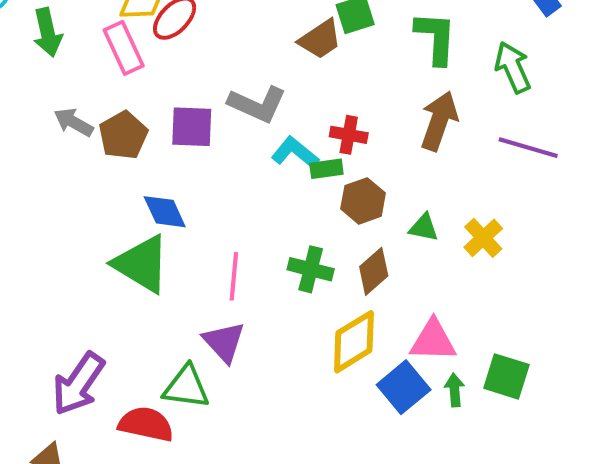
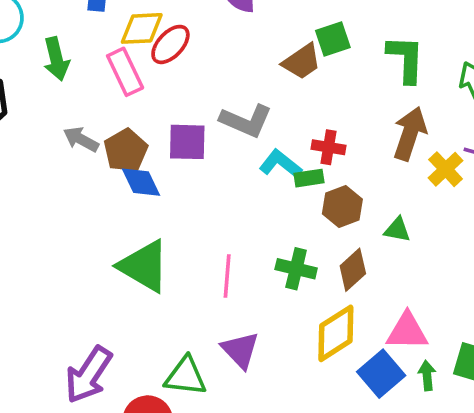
blue diamond: (165, 212) -> (141, 182), moved
yellow cross: (483, 238) -> (446, 169), moved
purple triangle: (224, 342) -> (240, 350), moved

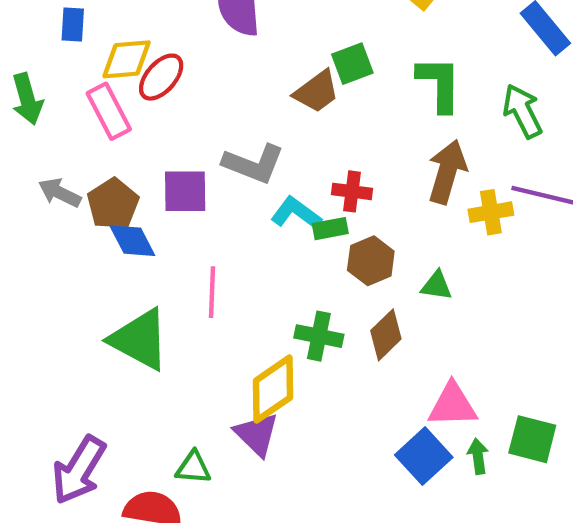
yellow cross: (446, 169) -> (491, 212), turned 36
pink line: (227, 276) -> (212, 292), moved
yellow diamond: (336, 333) -> (273, 389), moved
green triangle: (186, 376) -> (193, 468), size x0.7

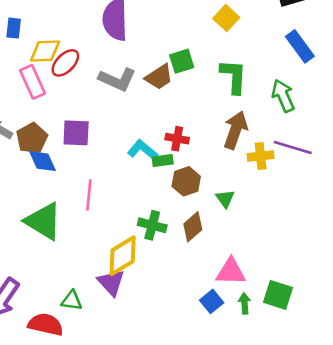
gray L-shape: (253, 164) -> (117, 79), moved
green triangle: (437, 286) -> (225, 199), turned 42
blue square: (424, 456) -> (212, 301), size x0.7

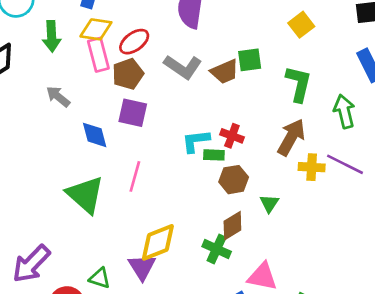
yellow diamond: (45, 51) -> (96, 29), moved
brown pentagon: (32, 138) -> (128, 74), moved
cyan L-shape: (142, 150) -> (196, 141), turned -56
green cross: (152, 225) -> (217, 249), moved

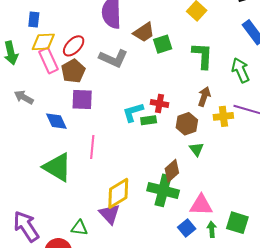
brown trapezoid: (225, 72) -> (144, 32), moved
brown arrow: (291, 137) -> (204, 97), size x0.7
brown hexagon: (234, 180) -> (187, 124), moved
green cross: (217, 249) -> (163, 190), size x1.4
purple arrow: (31, 264) -> (26, 226), turned 112

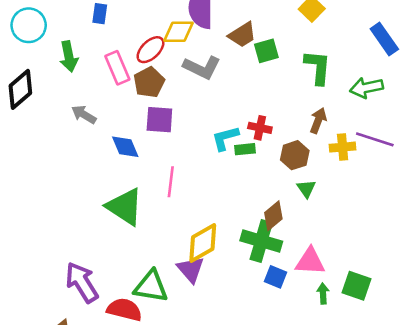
yellow diamond: (43, 42) -> (178, 32), moved
green arrow: (241, 70) -> (367, 88), turned -80
green triangle: (79, 228) -> (151, 286), size x1.6
blue square: (187, 228) -> (276, 277), moved, turned -30

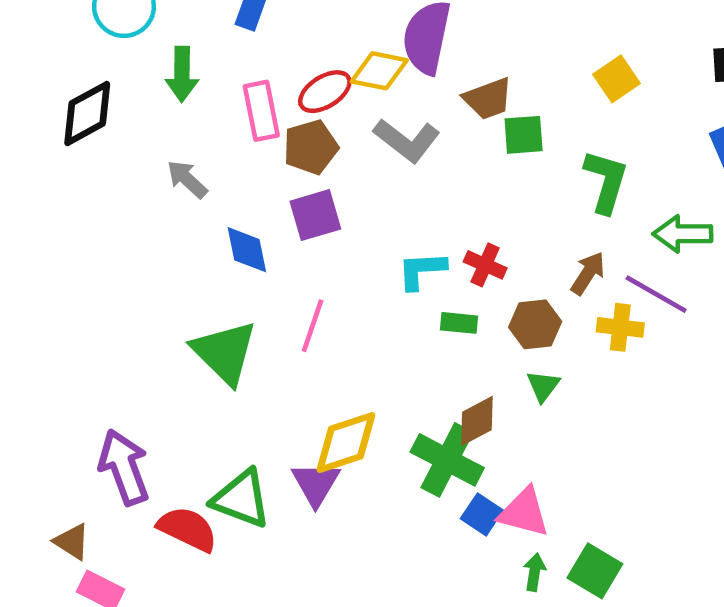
purple square: (159, 120) -> (315, 215), turned -32
purple line: (375, 139) -> (656, 294), moved
green rectangle: (245, 149) -> (459, 323), moved
blue square: (276, 277) -> (482, 514), moved

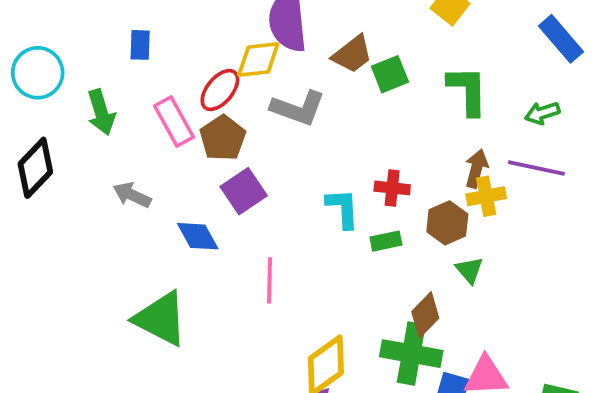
green arrow: (683, 234) -> (542, 113), size x0.7
cyan L-shape: (422, 270) -> (343, 208), turned 108
yellow cross: (620, 327) -> (486, 196), moved
green triangle: (225, 352) -> (161, 319), moved

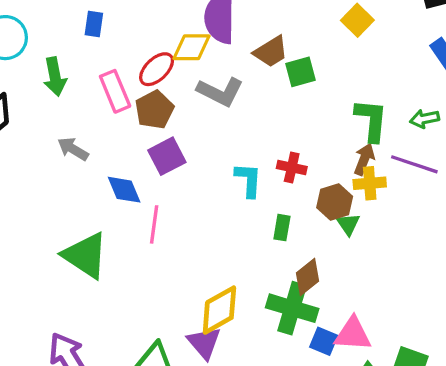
green L-shape: (468, 90) -> (371, 120), moved
green rectangle: (386, 241) -> (282, 228), moved, turned -75
green triangle: (469, 270) -> (348, 224), moved
pink line: (270, 280) -> (154, 224), moved

